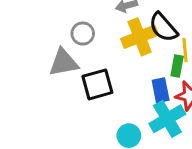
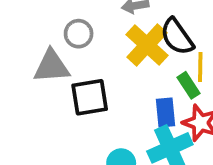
yellow cross: (140, 37) -> (147, 45), turned -32
green rectangle: (177, 66) -> (189, 85), turned -50

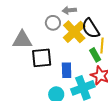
gray circle: (79, 34) -> (53, 23), moved
blue rectangle: (165, 112) -> (67, 70), moved

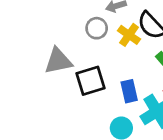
yellow cross: (74, 32) -> (129, 35), size x0.7

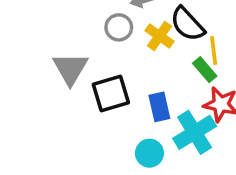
gray triangle: (58, 61) -> (70, 69), turned -48

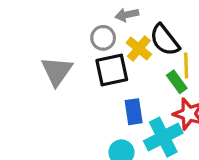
black square: (111, 93) -> (112, 70), moved

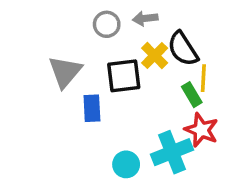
gray circle: (103, 38) -> (107, 24), moved
blue rectangle: (134, 112) -> (92, 108), moved

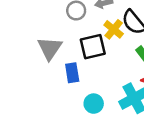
cyan circle: (126, 164) -> (94, 104), moved

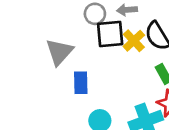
black square: (93, 47) -> (110, 34), moved

